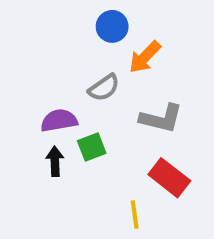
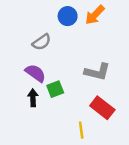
orange arrow: (145, 57) -> (95, 15), moved
gray semicircle: (104, 88) -> (42, 42), moved
purple semicircle: (59, 120) -> (35, 73), turned 45

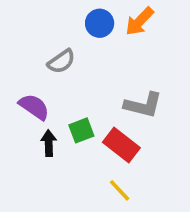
purple semicircle: (35, 73) -> (34, 107), moved
red rectangle: (102, 108) -> (121, 145), moved
yellow line: (81, 130) -> (120, 190), turned -35

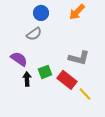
blue circle: (100, 23) -> (41, 13), moved
yellow line: (120, 190) -> (85, 94), moved

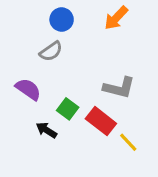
green square: (45, 72) -> (68, 109), turned -32
black arrow: (27, 79) -> (46, 130), moved, turned -56

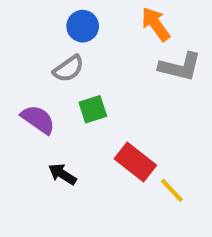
orange arrow: (116, 18) -> (156, 24), turned 100
gray L-shape: (119, 88) -> (180, 67), moved
green square: (68, 109) -> (93, 109), moved, turned 35

